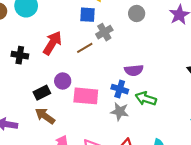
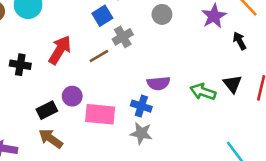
blue square: (87, 15) -> (102, 16), turned -35
green arrow: (146, 99) -> (203, 92), moved

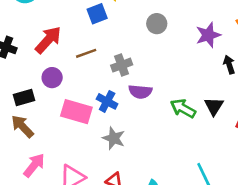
gray cross: (123, 37) -> (122, 65), moved
purple circle: (72, 96) -> (52, 78), moved
blue cross: (141, 106) -> (107, 101), moved

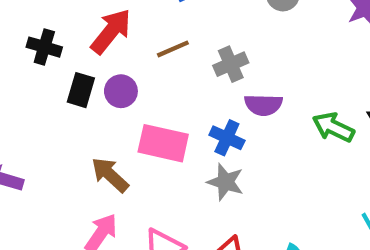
black rectangle: (24, 97) -> (81, 90), moved, turned -54
blue cross: (107, 101) -> (227, 138), moved
brown arrow: (22, 126) -> (110, 175), moved

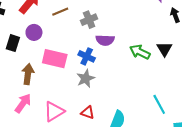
black rectangle: (81, 90) -> (13, 43), moved
brown arrow: (110, 175) -> (28, 74), turned 54
gray star: (226, 182) -> (86, 78), turned 30

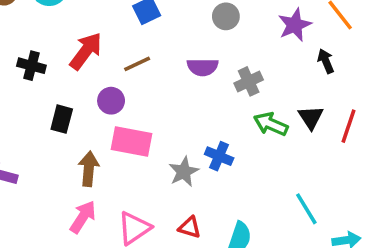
gray cross: (89, 20) -> (249, 81), moved
purple circle: (34, 32) -> (111, 101), moved
purple semicircle: (105, 40) -> (203, 67), moved
blue cross: (87, 56) -> (219, 156), moved

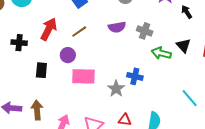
gray cross: (249, 81) -> (145, 31), turned -35
brown arrow: (89, 169) -> (37, 110), moved

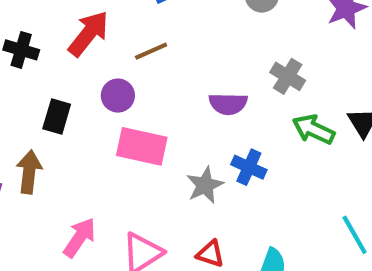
purple semicircle: (117, 27) -> (228, 104), moved
brown arrow: (37, 110) -> (29, 172), moved

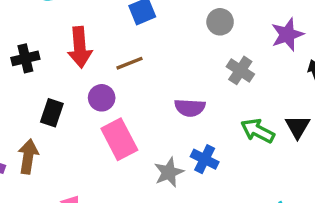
red arrow: (88, 34) -> (80, 47), turned 135
black cross: (21, 50) -> (25, 58), turned -32
gray cross: (288, 76) -> (240, 70), moved
pink rectangle: (142, 146) -> (119, 139), turned 48

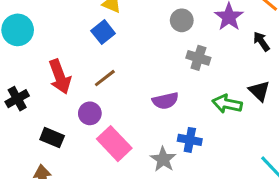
gray circle: (220, 22) -> (182, 20), moved
black rectangle: (52, 113) -> (52, 138), turned -70

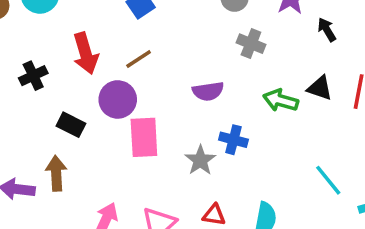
black triangle: (259, 91) -> (320, 88), turned -30
purple circle: (90, 113) -> (118, 99), size x1.4
pink rectangle: (114, 144) -> (144, 137), turned 36

